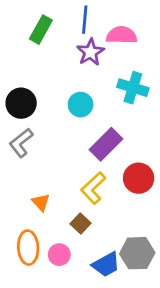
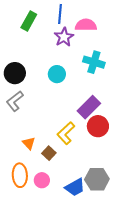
purple rectangle: (106, 144) -> (89, 107), moved
brown square: (81, 223) -> (49, 153), moved

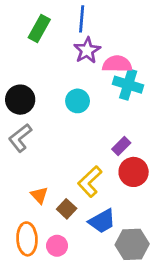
pink semicircle: (86, 25) -> (117, 64), moved
purple rectangle: (89, 107) -> (121, 146), size x0.6
blue trapezoid: (75, 187) -> (102, 221), moved

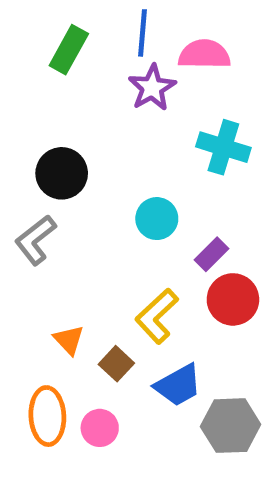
pink semicircle: (117, 64) -> (204, 54), moved
black circle: (20, 100) -> (62, 173), moved
cyan circle: (78, 101) -> (157, 219), moved

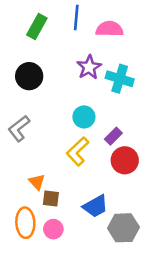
purple star: (152, 88) -> (89, 67), moved
black circle: (62, 173) -> (29, 76), moved
yellow L-shape: (157, 316) -> (78, 151), moved
brown square: (116, 364) -> (51, 199), moved, turned -36

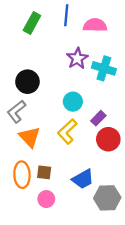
black circle: (29, 76) -> (27, 82), moved
orange triangle: (37, 182) -> (30, 137), moved, size x1.5
orange ellipse: (25, 223) -> (22, 175), moved

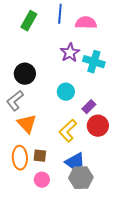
yellow L-shape: (67, 131) -> (68, 131), moved
gray hexagon: (107, 198) -> (81, 178), moved

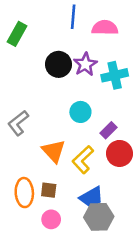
green rectangle: (29, 21) -> (17, 34), moved
cyan cross: (94, 62) -> (115, 75), turned -30
black circle: (25, 74) -> (58, 64), moved
orange triangle: (27, 124) -> (54, 151), moved

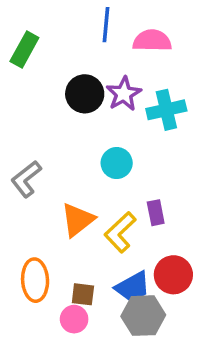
purple rectangle: (109, 130) -> (156, 213), moved, turned -56
orange triangle: (54, 151) -> (78, 220), turned 35
red circle: (120, 153) -> (173, 275), moved
brown square: (49, 190) -> (83, 294), moved

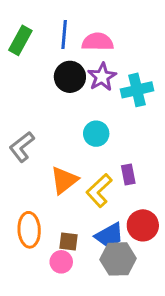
blue line: (106, 25) -> (64, 35), moved
pink semicircle: (152, 41) -> (98, 42), moved

